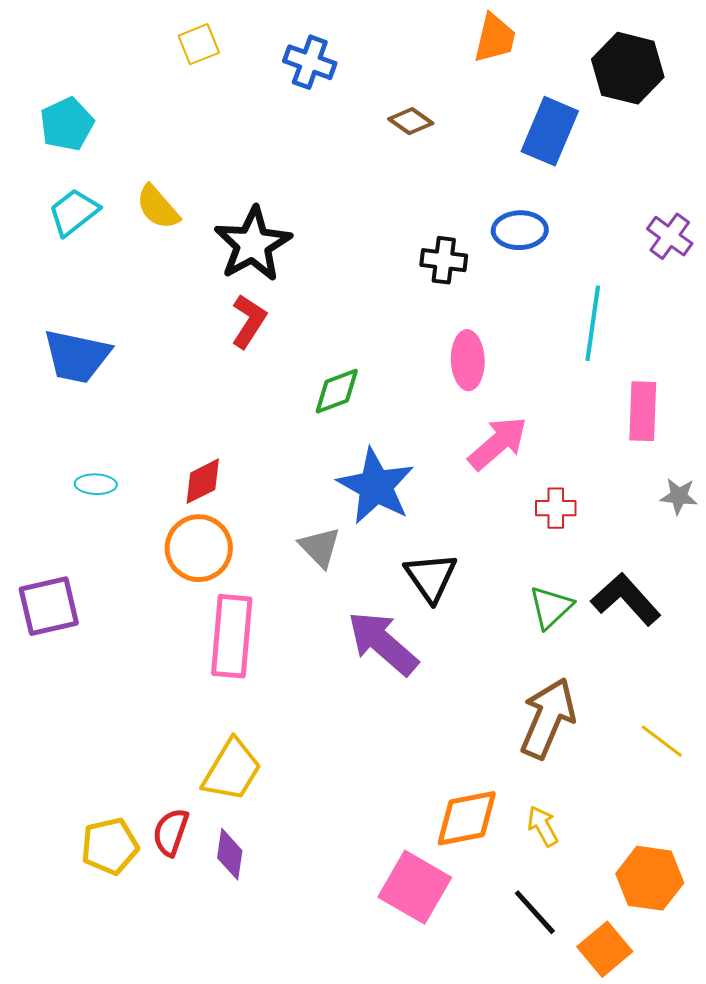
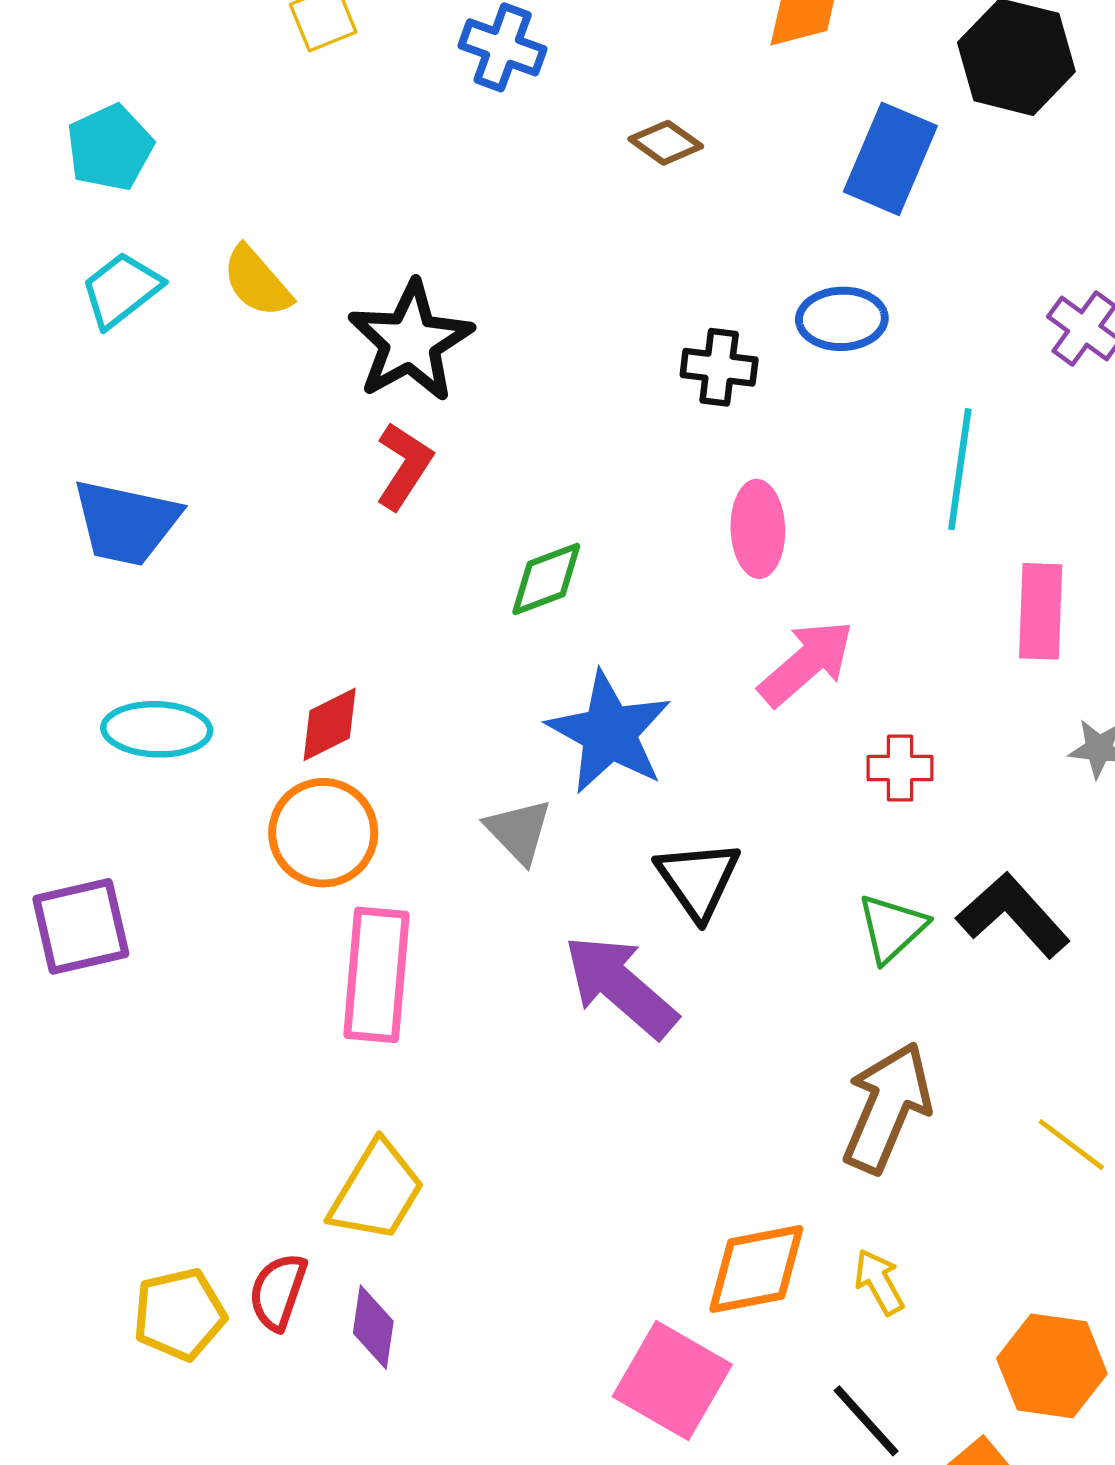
cyan ellipse: (96, 484) -> (157, 729), size x1.6

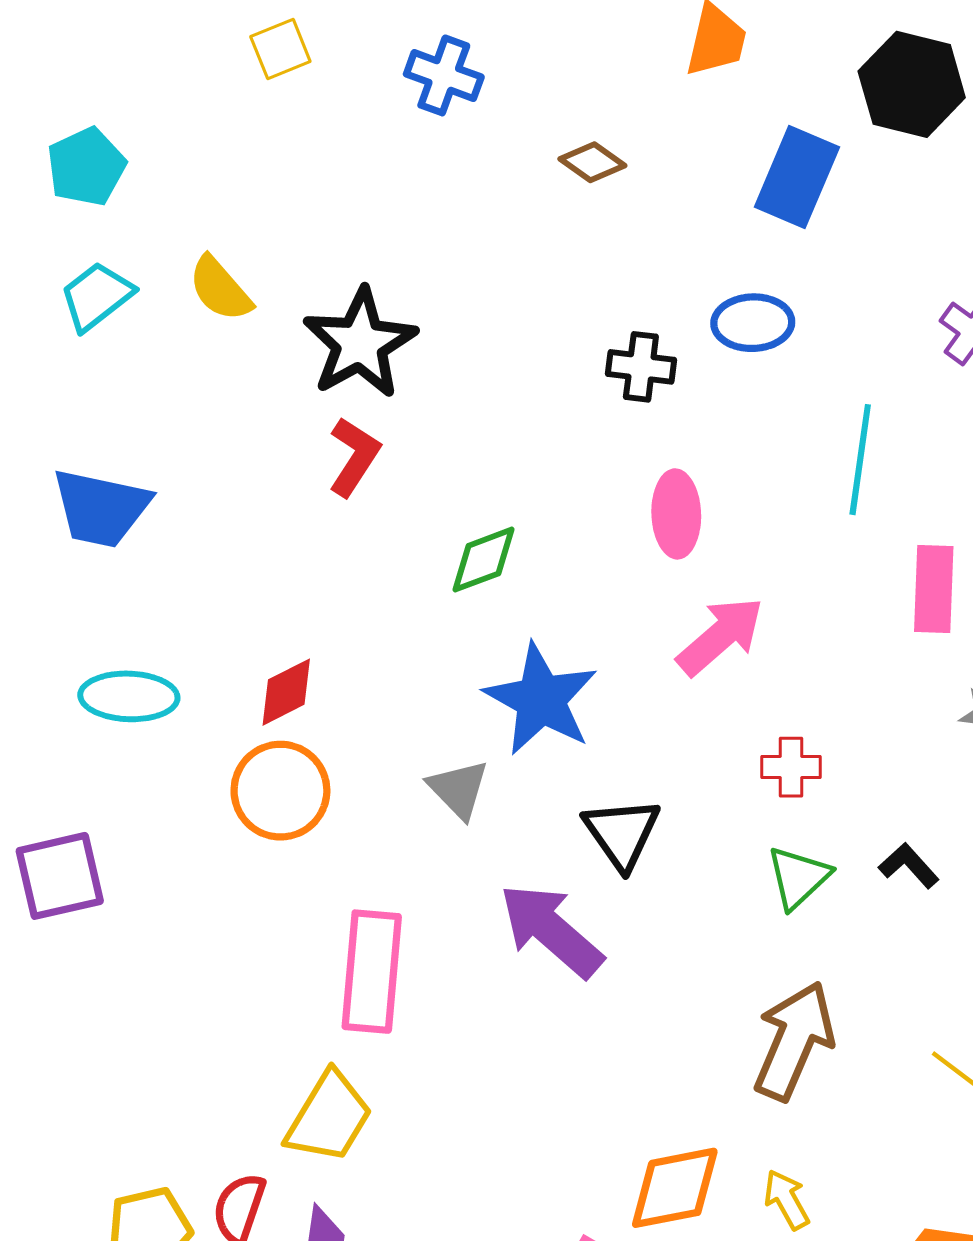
red cross: (900, 768) -> (791, 767), moved
black L-shape: (1013, 915) -> (909, 866), size x0.6
pink rectangle: (377, 975) -> (372, 972), moved

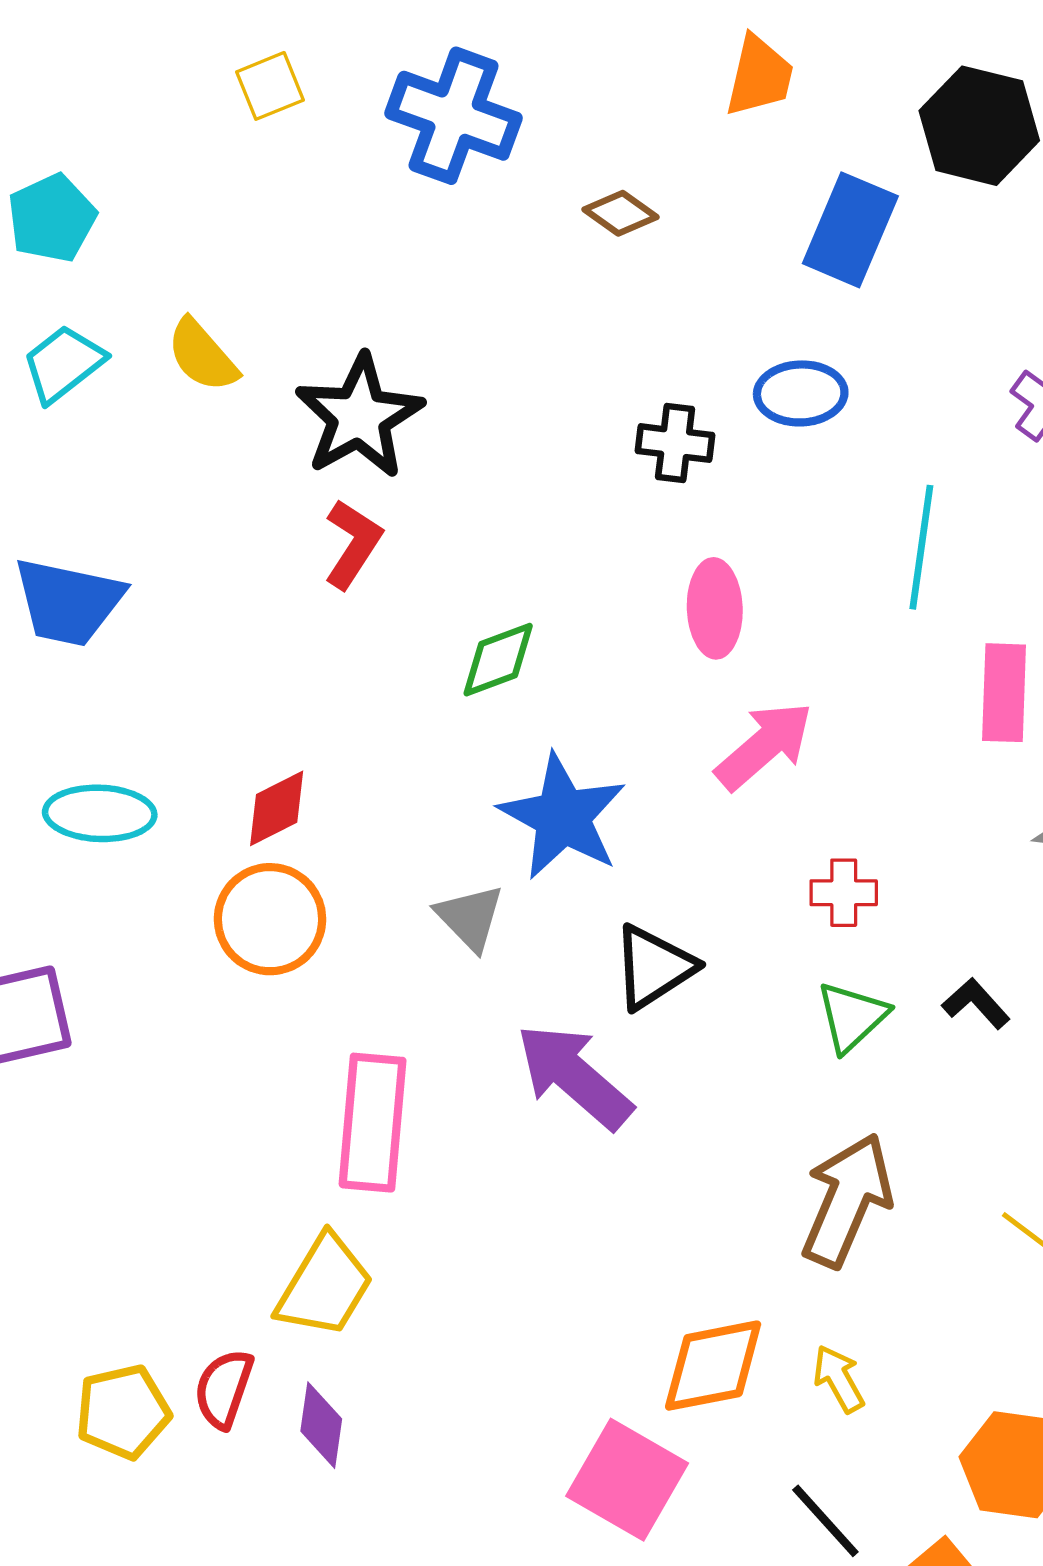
blue cross: (444, 75) -> (454, 116), size x1.5
black triangle: (622, 833) -> (654, 967), turned 32

